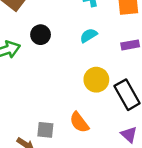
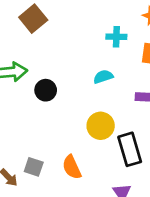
black circle: (41, 35) -> (46, 90), moved

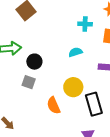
gray square: (34, 167) -> (29, 82), moved
orange semicircle: (72, 167) -> (54, 105), moved

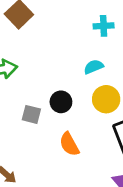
black circle: (34, 62) -> (61, 102), moved
yellow circle: (73, 87) -> (106, 99), moved

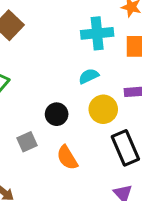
cyan cross: (104, 26) -> (97, 33), size x1.5
gray square: (31, 114) -> (27, 142), moved, turned -36

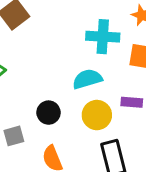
cyan semicircle: (89, 76) -> (87, 79), size x1.4

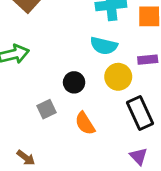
cyan semicircle: (87, 79) -> (104, 46), turned -140

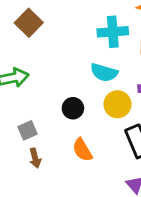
gray square: (47, 109) -> (27, 130), moved
brown arrow: (26, 158) -> (35, 158), moved, turned 36

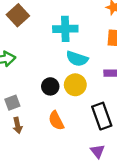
cyan cross: (113, 32) -> (65, 29), moved
yellow circle: (117, 104) -> (75, 85), moved

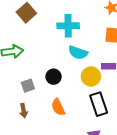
yellow circle: (75, 85) -> (91, 76), moved
gray square: (12, 103) -> (28, 86), moved

